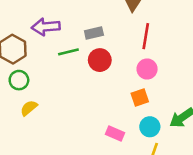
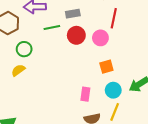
pink circle: (147, 69) -> (100, 38), moved
green circle: (19, 80) -> (24, 49), moved
pink rectangle: (115, 134) -> (85, 94), turned 72

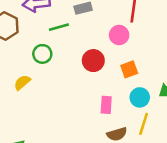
red circle: (76, 35) -> (93, 61), moved
green circle: (24, 49) -> (42, 54), moved

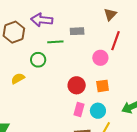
red circle: (93, 61) -> (77, 85), moved
cyan circle: (140, 97) -> (98, 111), moved

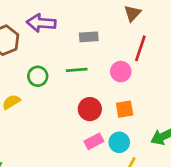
green line: (55, 42) -> (77, 70), moved
pink rectangle: (79, 109) -> (94, 141), turned 48

